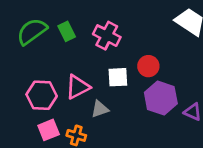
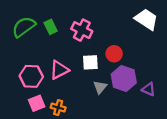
gray triangle: (100, 109) -> (100, 87), moved, turned -32

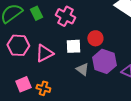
pink hexagon: (31, 76) -> (18, 45), moved
gray triangle: (100, 87) -> (82, 69), turned -32

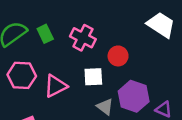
red circle: (95, 38) -> (118, 56), moved

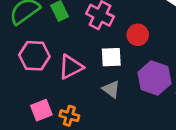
gray triangle: (105, 107) -> (111, 89), moved

